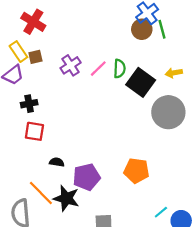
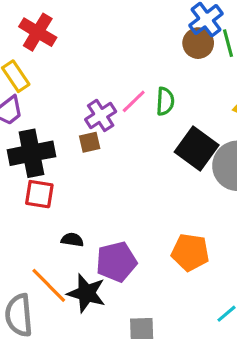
brown square: (35, 57) -> (90, 142), moved
purple cross: (71, 65) -> (101, 115), moved
black square: (141, 82) -> (197, 148), moved
black cross: (29, 104) -> (31, 153), size x1.8

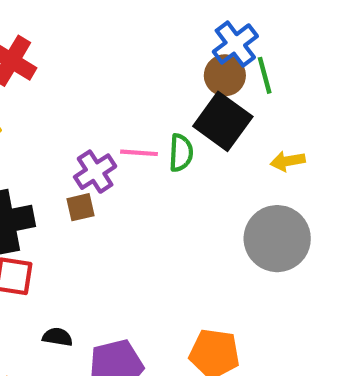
pink line: (134, 101) -> (139, 153), turned 48
black square: (197, 148) -> (223, 121), moved

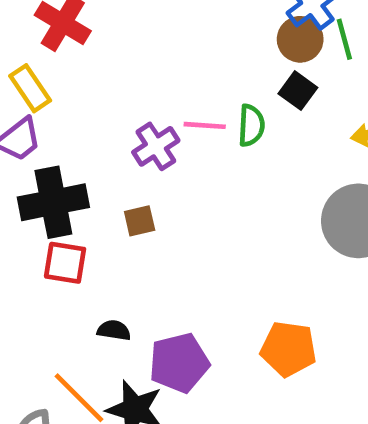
black square: (223, 121) -> (298, 91), size x0.6
brown square: (80, 207) -> (140, 221), moved

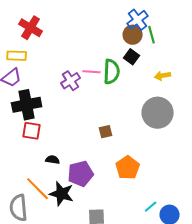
yellow rectangle: (30, 88) -> (17, 56), turned -54
green semicircle: (251, 125) -> (112, 72), size x1.4
brown square: (140, 221) -> (106, 132), moved
orange pentagon: (289, 349) -> (128, 168), turned 30

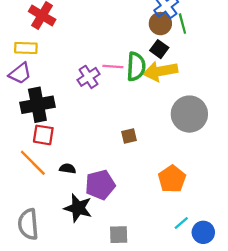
yellow arrow: (163, 76) -> (160, 71), moved, size x1.8
orange pentagon: (128, 168) -> (172, 179), moved
orange line: (38, 189) -> (33, 163), moved

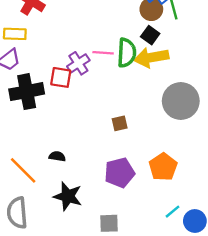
red square: (43, 135) -> (61, 77), moved
orange line: (33, 163) -> (23, 170), moved
purple pentagon: (100, 185) -> (120, 173), moved

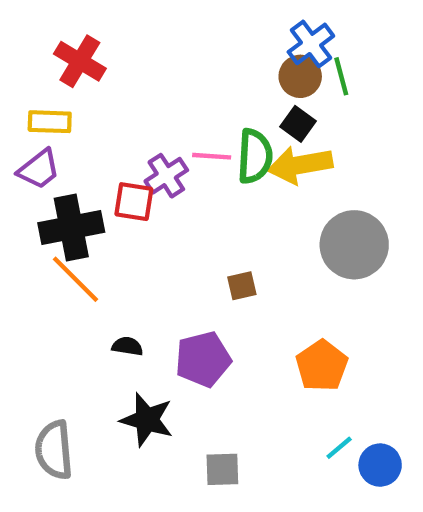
orange line: (23, 170) -> (76, 279), moved
purple pentagon: (120, 173) -> (203, 359), moved

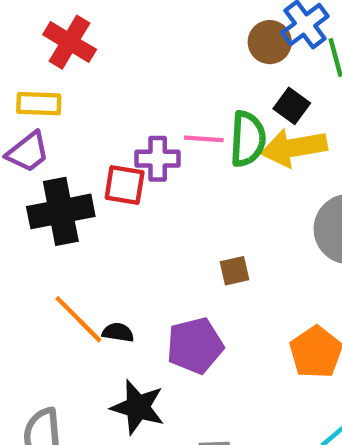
brown circle: (300, 76) -> (270, 42), moved
purple cross: (166, 176) -> (158, 159), turned 33
orange line: (76, 279) -> (78, 319), moved

